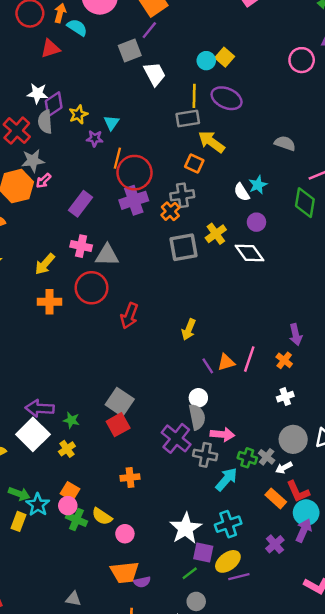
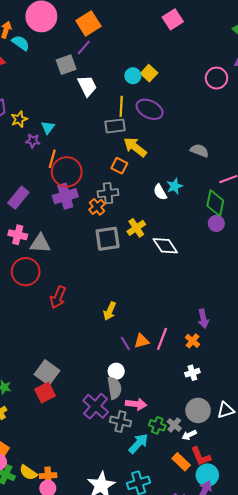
purple circle: (256, 222) -> (216, 223), moved
orange cross: (130, 477) -> (48, 476), moved

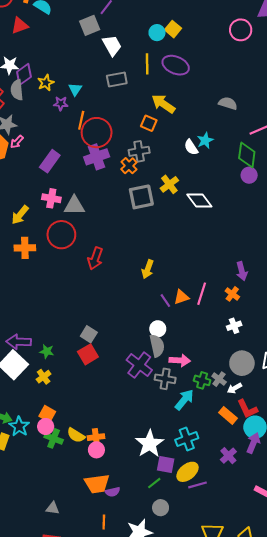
gray rectangle: (115, 126) -> (117, 79), moved
gray square: (47, 373) -> (89, 334), size x0.7

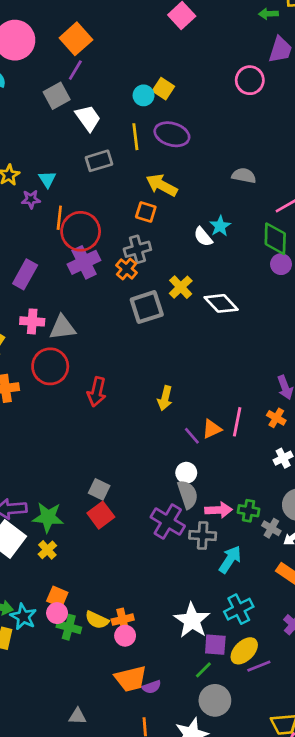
green star: (47, 351) -> (48, 517), size x1.6
green cross: (202, 380) -> (248, 511), moved
gray circle: (161, 508) -> (215, 700), size x1.5

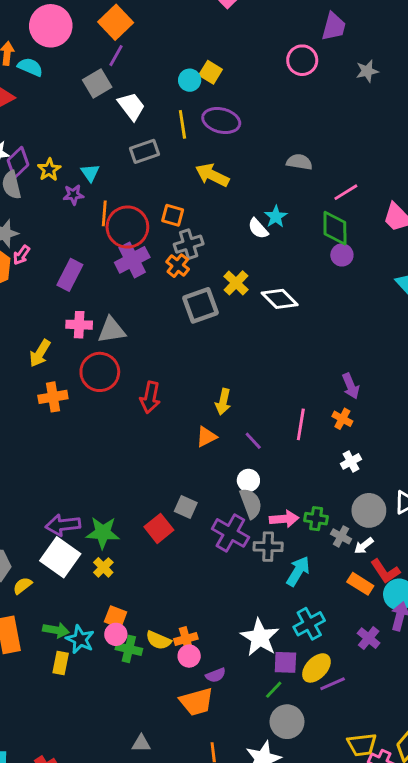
orange square: (146, 212) -> (173, 215), moved
orange triangle: (212, 429) -> (206, 437), moved
gray square: (99, 489) -> (186, 507), moved
purple semicircle: (152, 687) -> (216, 675), moved

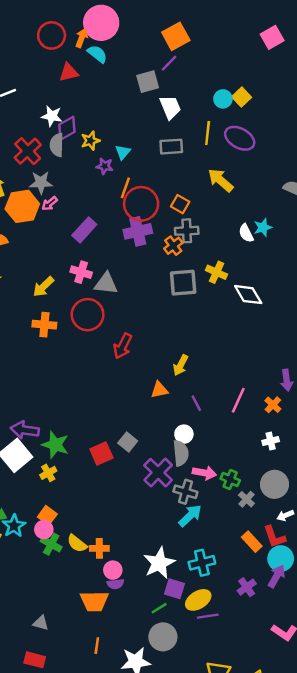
pink circle: (51, 26) -> (101, 23), moved
yellow cross: (236, 283) -> (216, 272), turned -35
white arrow: (364, 546) -> (285, 515), moved
cyan arrow: (298, 571) -> (190, 516), moved
pink circle: (189, 656) -> (113, 570), moved

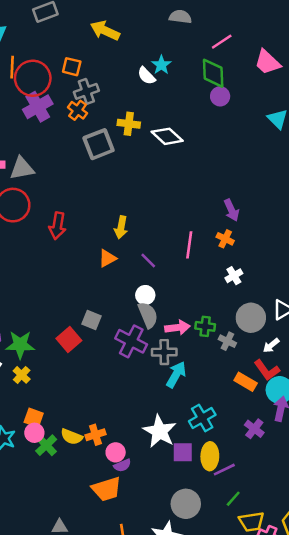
green cross: (51, 544) -> (46, 445), turned 35
yellow ellipse: (198, 600) -> (210, 456), turned -40
green line: (159, 608) -> (233, 499), moved

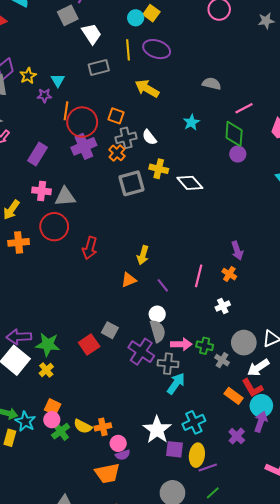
white semicircle: (146, 76) -> (149, 137), moved
white cross: (234, 276) -> (223, 306), moved
white arrow: (271, 345) -> (258, 368), size x1.5

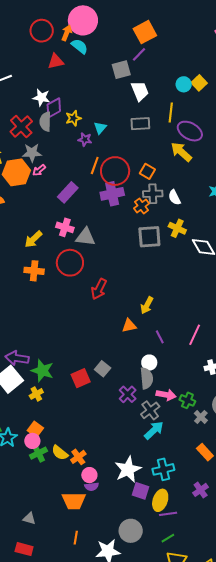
purple ellipse: (157, 49) -> (190, 131), moved
orange line: (66, 111) -> (95, 165), moved
purple cross: (141, 352) -> (128, 394), size x0.7
gray cross: (168, 364) -> (150, 410), turned 36
orange cross: (103, 427) -> (78, 457), turned -35

